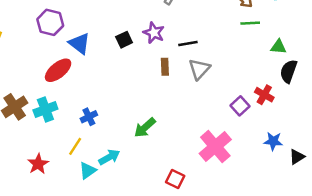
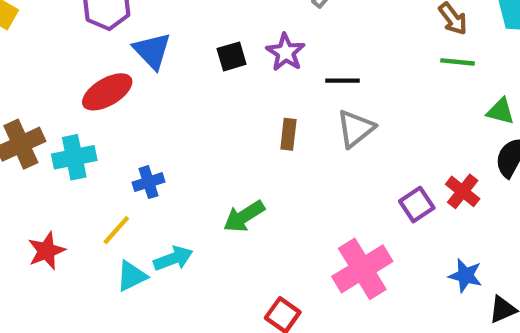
brown rectangle: (165, 67) -> (288, 134), moved

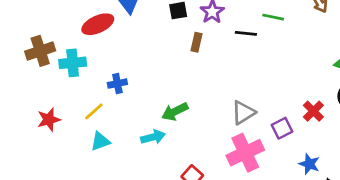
green line: (457, 62) -> (273, 17), moved
gray triangle: (355, 129) -> (243, 113), moved
brown rectangle: (288, 134) -> (197, 42), moved
purple square: (417, 205) -> (282, 128), moved
cyan arrow: (173, 259) -> (153, 137), moved

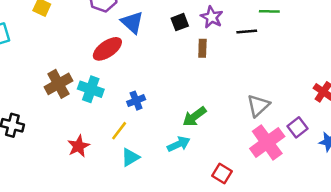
cyan cross: (73, 63) -> (91, 89), turned 35
purple square: (282, 128) -> (298, 127), moved

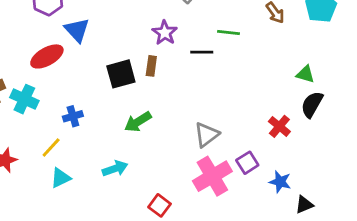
black square: (180, 22) -> (121, 74), moved, size x1.5
green arrow: (194, 117) -> (138, 122), moved

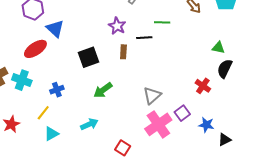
brown rectangle: (151, 66) -> (123, 52), moved

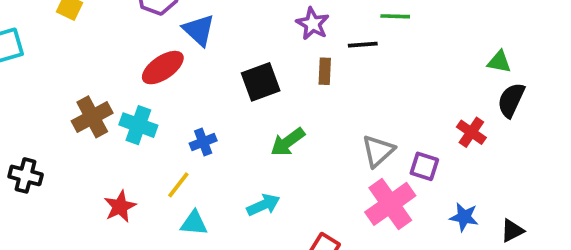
purple square: (182, 113) -> (424, 166), moved, turned -35
blue star: (206, 125) -> (464, 217), moved
cyan triangle: (51, 134) -> (194, 223), turned 35

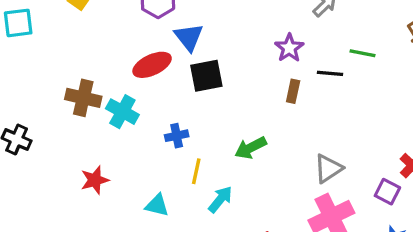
black square: (261, 82) -> (206, 76), moved
brown cross: (92, 117) -> (83, 98), turned 32
purple square: (424, 166) -> (387, 192), moved
yellow line: (178, 185) -> (196, 171), moved, turned -35
cyan arrow: (263, 205) -> (220, 199), turned -36

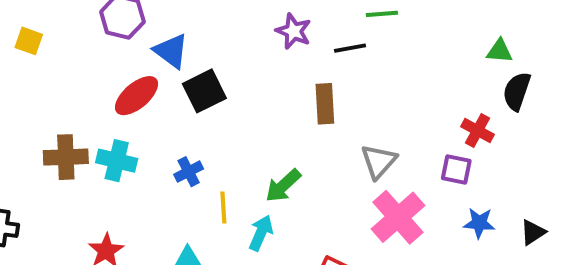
brown rectangle: (293, 91) -> (325, 104), moved, size x1.4
green arrow: (251, 148) -> (283, 186), moved

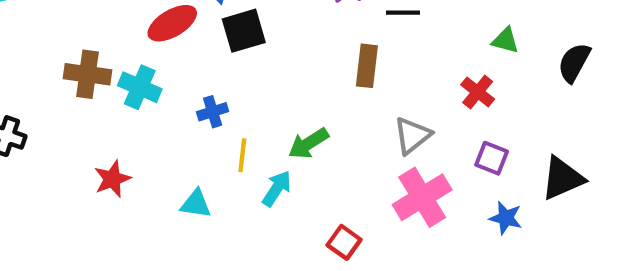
green triangle: (500, 51) -> (505, 40), moved
black semicircle: (517, 91) -> (574, 63), moved
red cross: (477, 131) -> (478, 92), moved
black triangle: (533, 232) -> (562, 178), moved, size x1.6

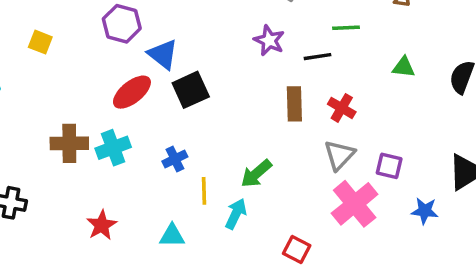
cyan cross: (140, 87) -> (113, 148), turned -36
red cross: (478, 92) -> (342, 108), moved
purple square: (492, 158) -> (389, 166), moved

